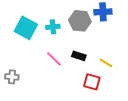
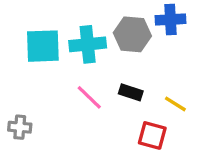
cyan cross: (53, 27) -> (88, 44), size x1.5
cyan square: (26, 28) -> (43, 46), turned -30

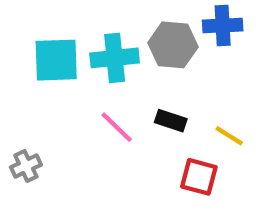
gray cross: (20, 127) -> (26, 166), turned -30

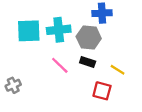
blue cross: (223, 25) -> (102, 13), moved
gray hexagon: (173, 45) -> (89, 38), moved

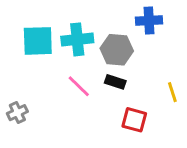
blue cross: (102, 13) -> (149, 20), moved
yellow line: (118, 70) -> (172, 92), moved, turned 40

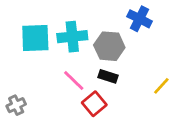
blue cross: (149, 20) -> (139, 19), turned 30
yellow line: (172, 92) -> (161, 86), turned 60
red square: (134, 120) -> (94, 104), moved, turned 35

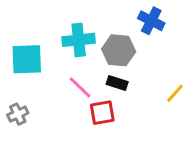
cyan square: (35, 38) -> (27, 59), moved
red square: (94, 104) -> (102, 113), turned 30

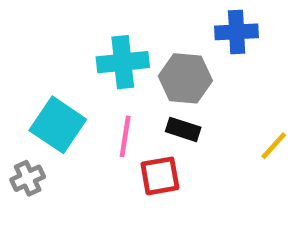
blue cross: (151, 21) -> (237, 32), turned -30
cyan square: (27, 59) -> (58, 125), moved, turned 36
pink line: (80, 87) -> (125, 136), turned 55

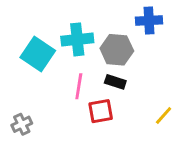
cyan square: (58, 125) -> (38, 54), moved
yellow line: (274, 146) -> (164, 115), moved
gray cross: (28, 178) -> (22, 124), moved

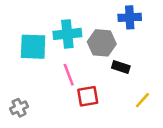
cyan square: (38, 54) -> (33, 47), turned -32
black rectangle: (115, 82) -> (121, 67), moved
pink line: (79, 86) -> (69, 75), turned -30

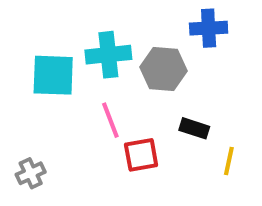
black rectangle: (121, 67) -> (194, 128), moved
yellow line: (142, 100) -> (229, 161), turned -30

